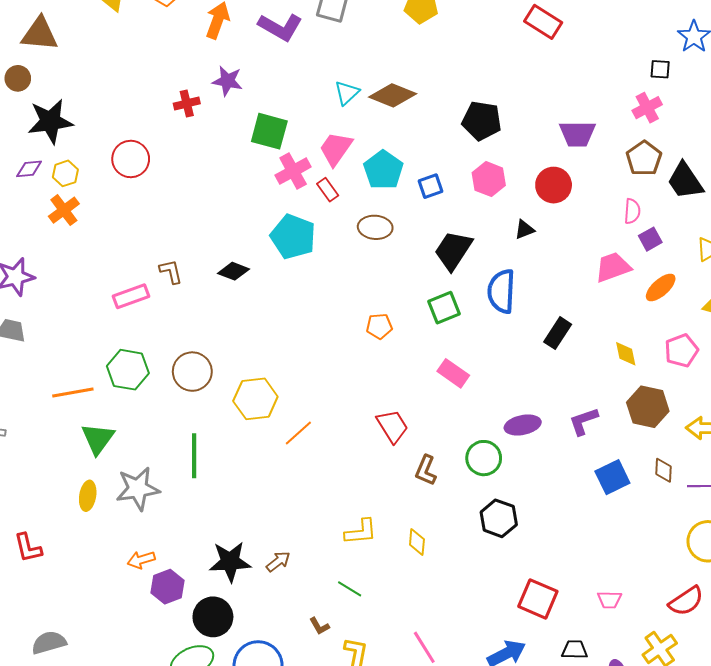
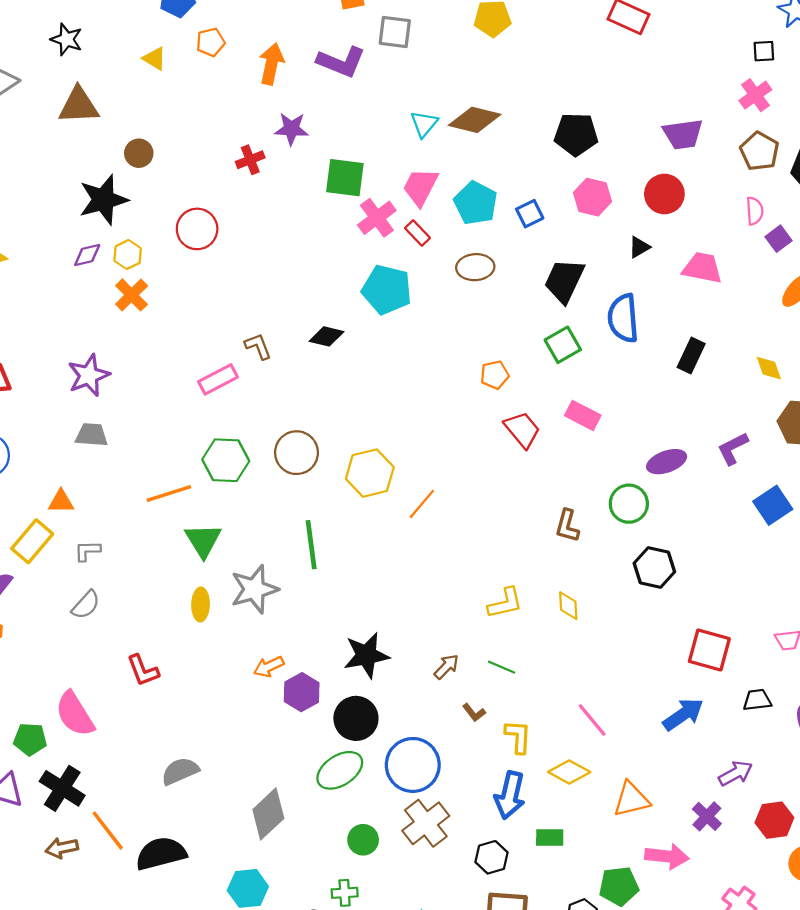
brown circle: (18, 78) -> (139, 153), moved
pink trapezoid: (613, 267) -> (702, 268), moved, turned 39
red trapezoid: (392, 426) -> (522, 430), moved
brown arrow: (278, 562) -> (446, 667), moved

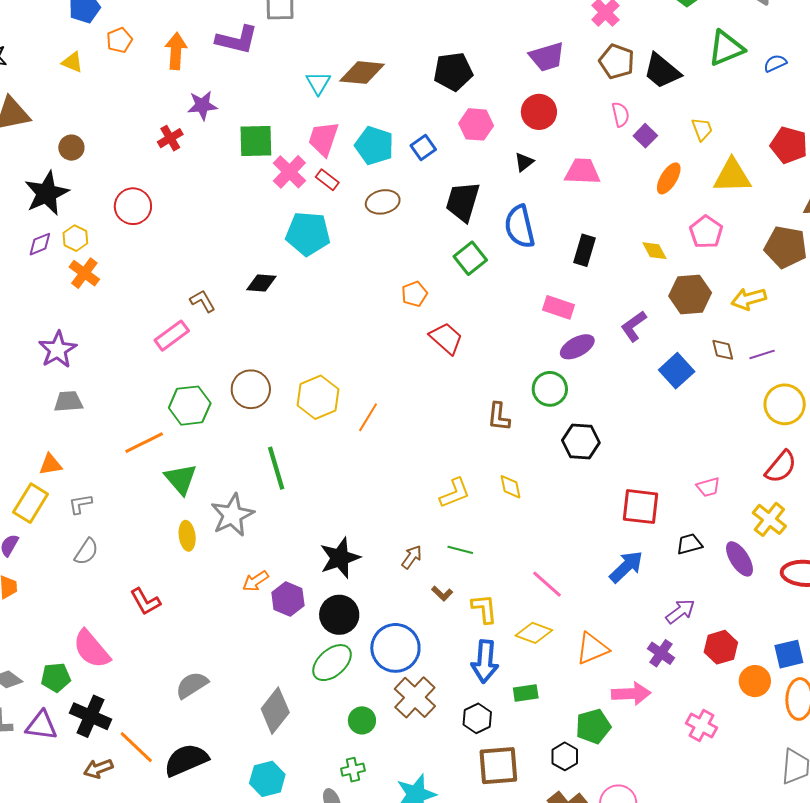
pink rectangle: (583, 415) -> (558, 307), moved

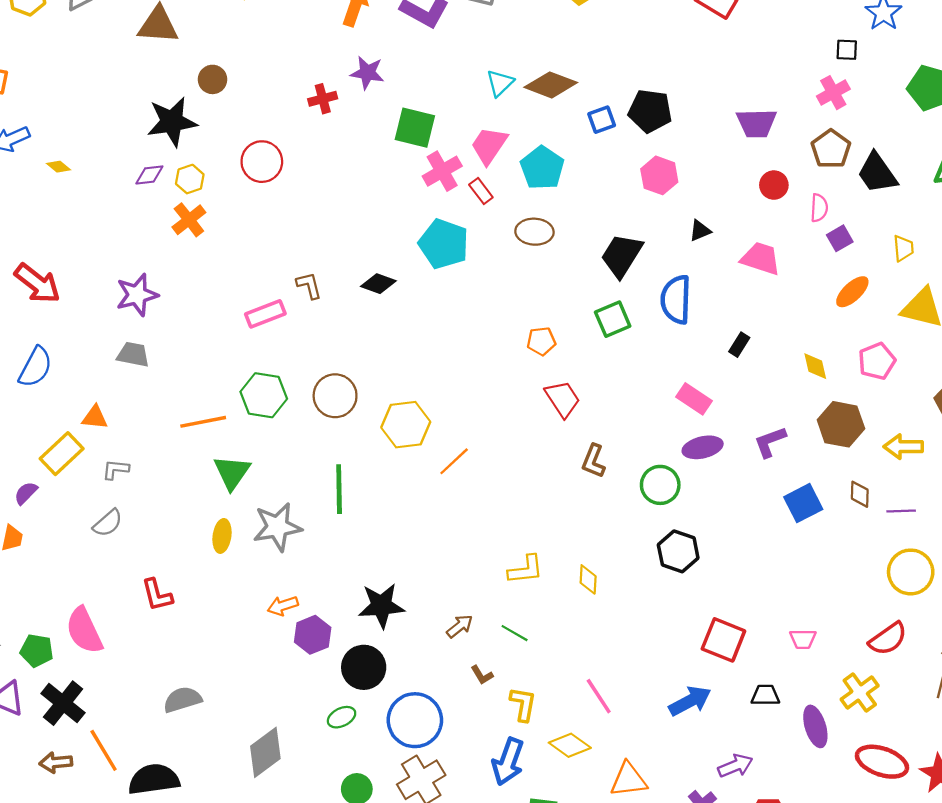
red circle: (539, 112) -> (774, 185), moved, size x0.7
blue square: (423, 147) -> (602, 120), moved
black rectangle: (584, 250) -> (739, 345), size x0.7
brown L-shape: (499, 417) -> (594, 461), moved
green ellipse: (332, 663) -> (342, 717), size x0.6

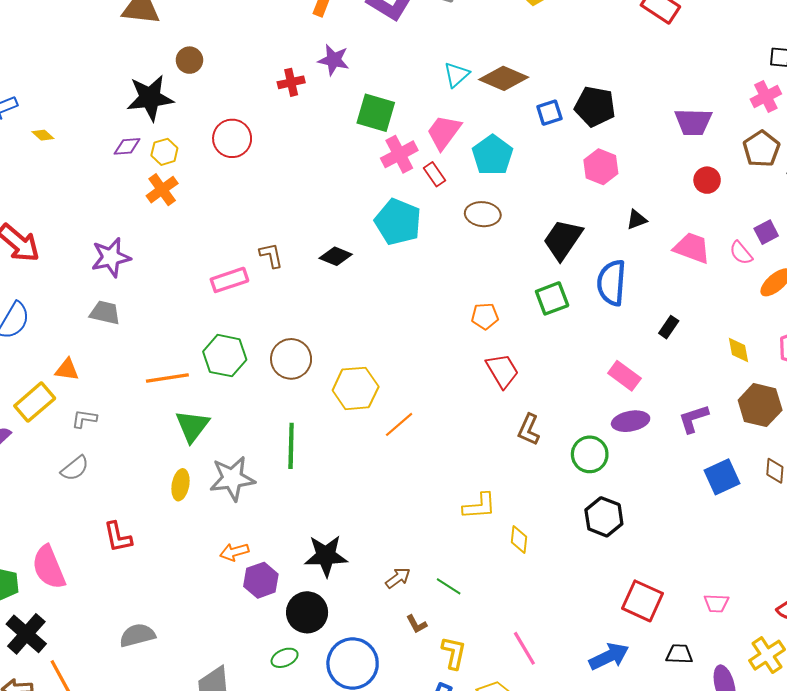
pink semicircle: (819, 208) -> (741, 253), moved, turned 135
yellow L-shape: (526, 570) -> (479, 506), moved

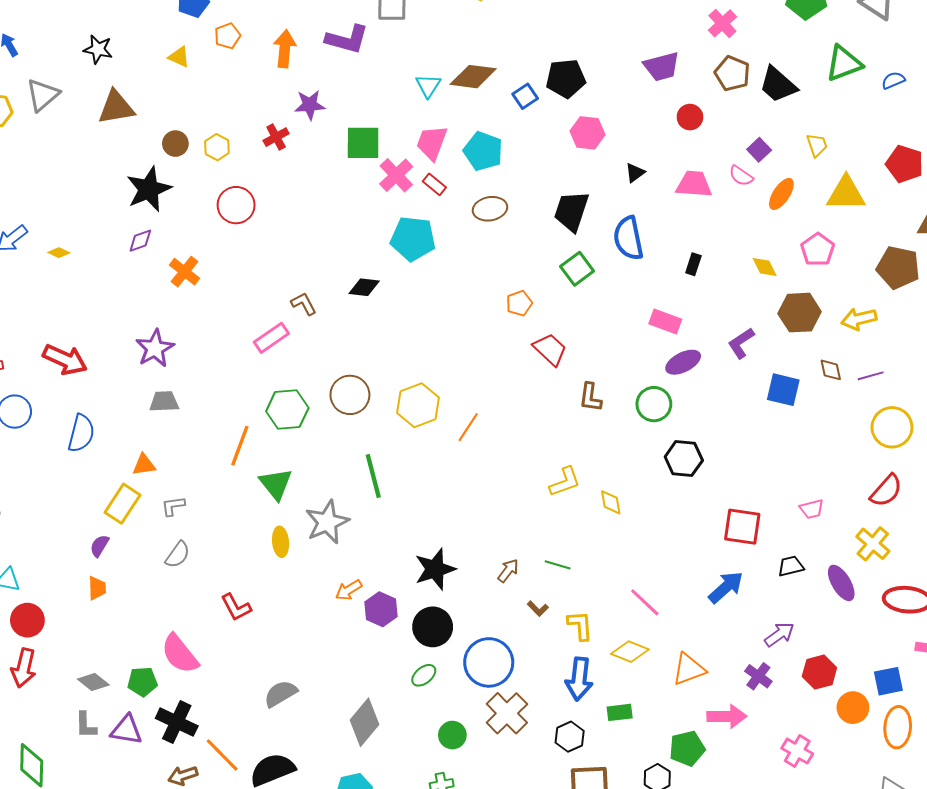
yellow hexagon: (164, 152) -> (217, 147), moved
orange line: (167, 378) -> (240, 446), turned -45
blue square: (722, 477) -> (783, 390), turned -36

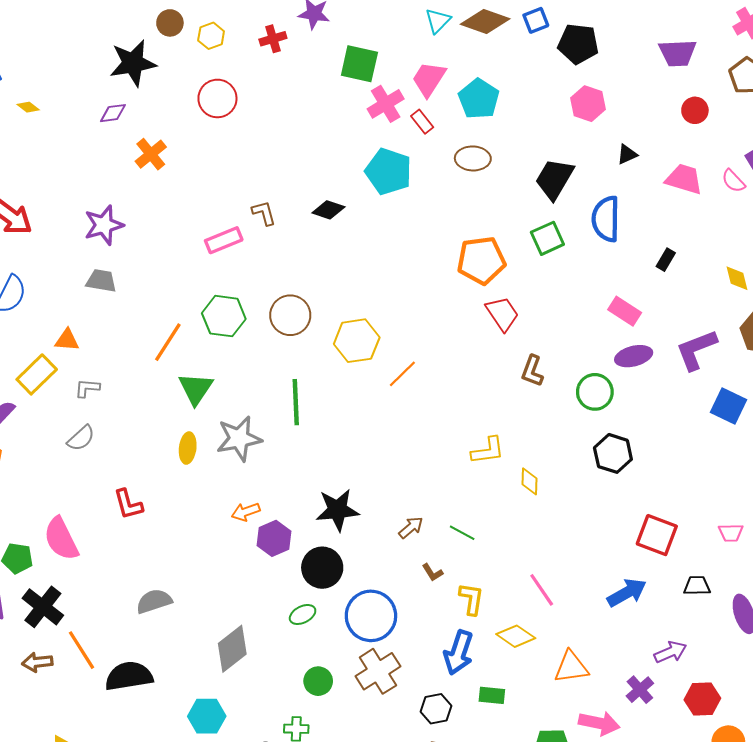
blue square: (525, 96) -> (536, 20), moved
orange pentagon: (519, 303) -> (481, 260), size x1.8
purple L-shape: (741, 343) -> (696, 350), size x1.4

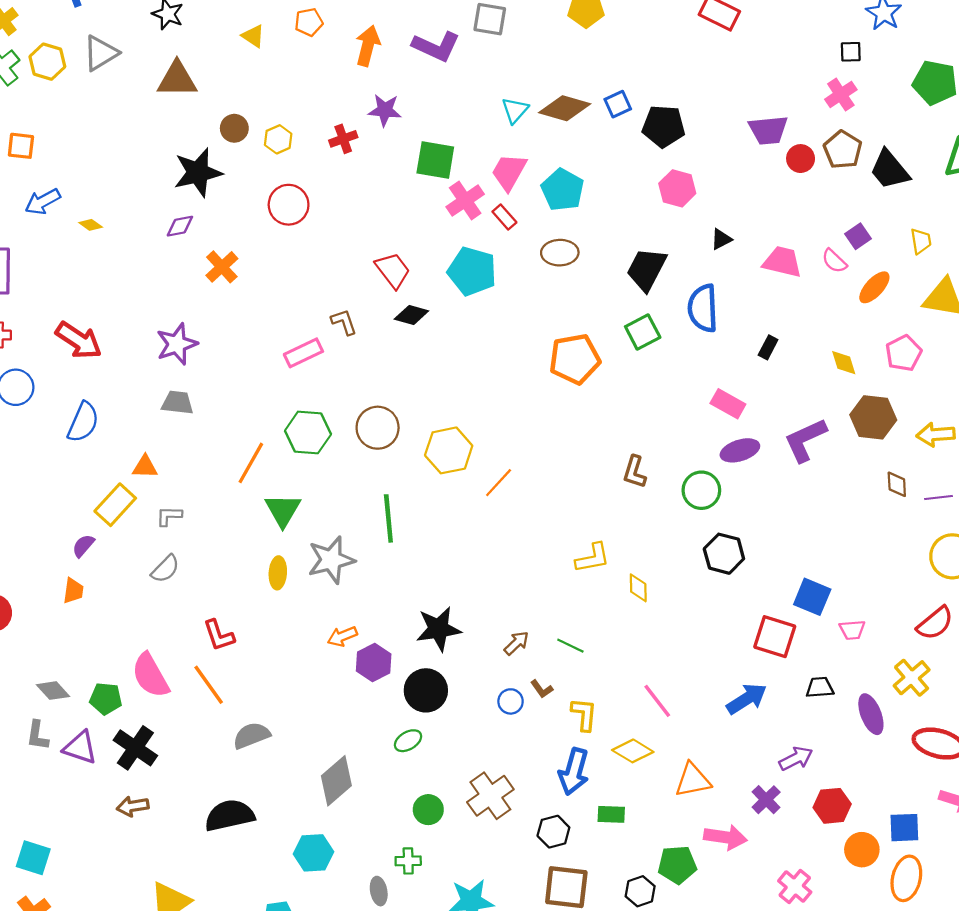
red circle: (695, 110) -> (801, 159), moved
red trapezoid: (502, 314) -> (393, 270), moved
blue square: (729, 406) -> (812, 597), moved
blue circle: (371, 616) -> (511, 701), moved, size x0.5
orange line: (81, 650) -> (209, 685), moved

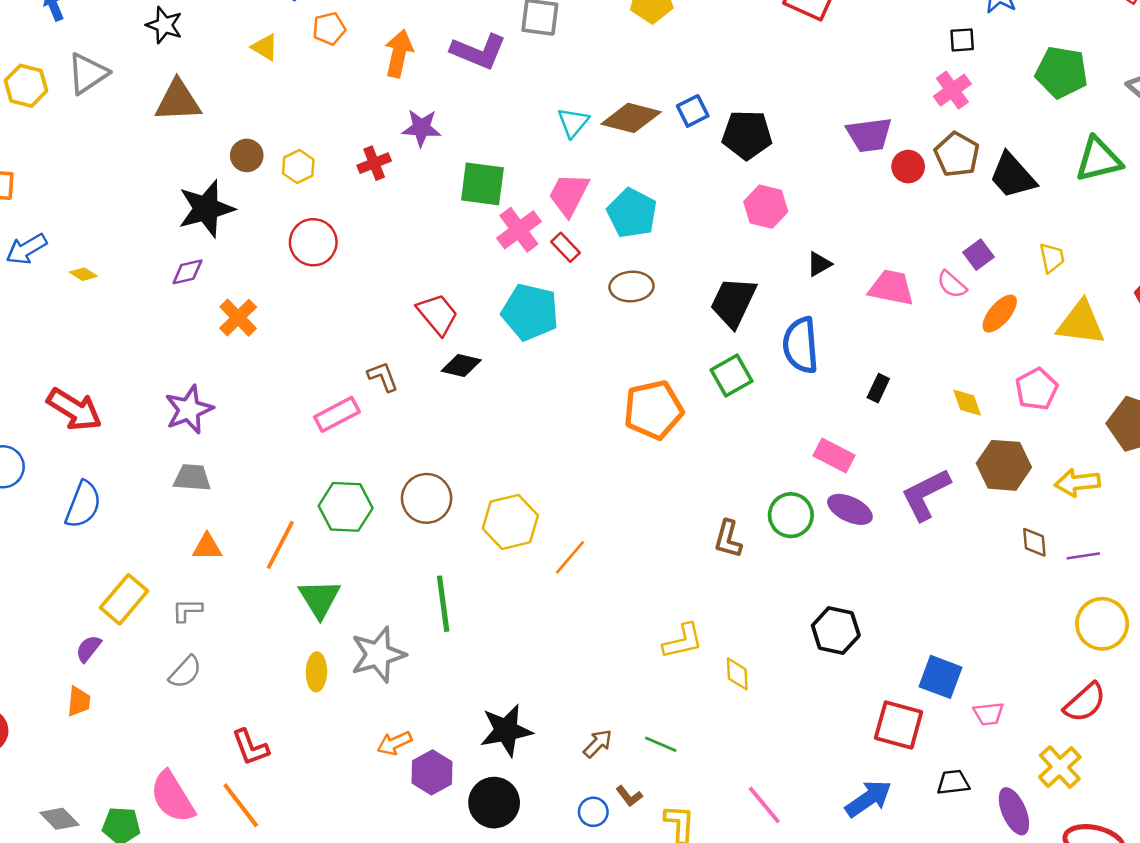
purple ellipse: (740, 450) -> (850, 509), turned 45
orange triangle: (145, 467) -> (207, 547), moved
green circle: (701, 490) -> (791, 515), moved

